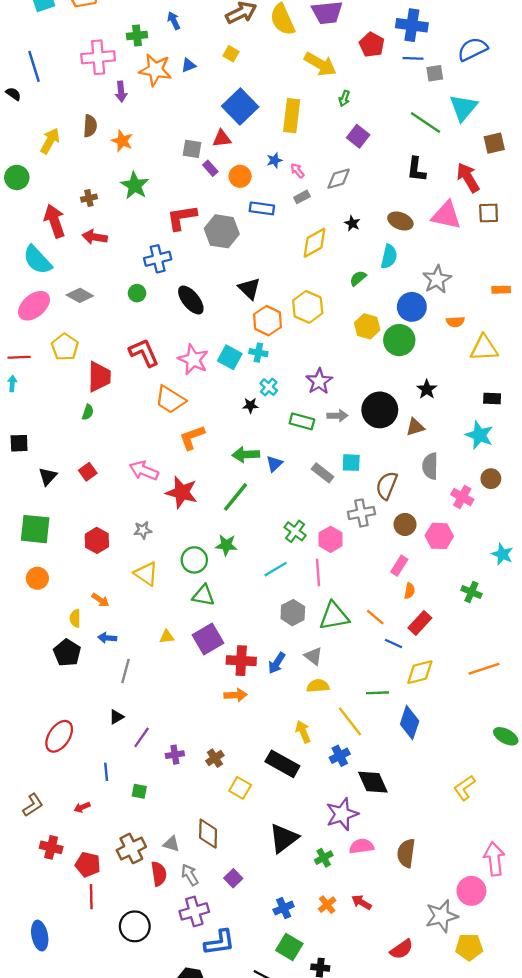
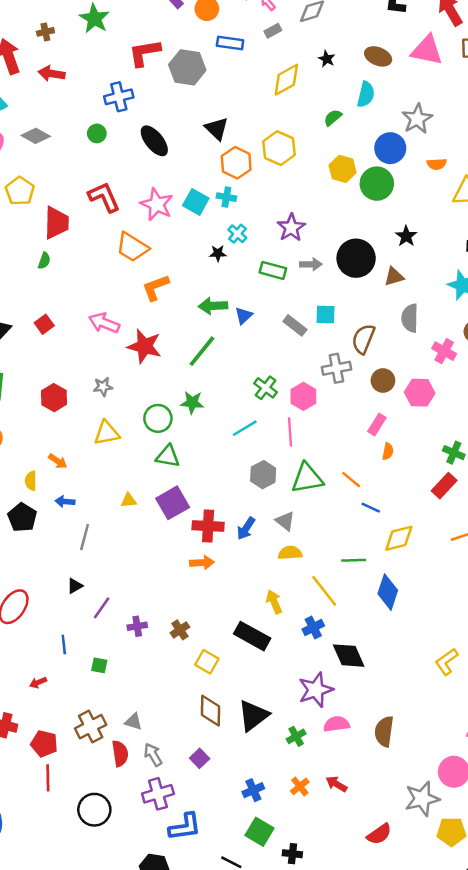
yellow triangle: (146, 574) -> (107, 433), turned -45
red rectangle: (420, 623) -> (444, 486), moved
brown diamond: (208, 834) -> (211, 711), moved

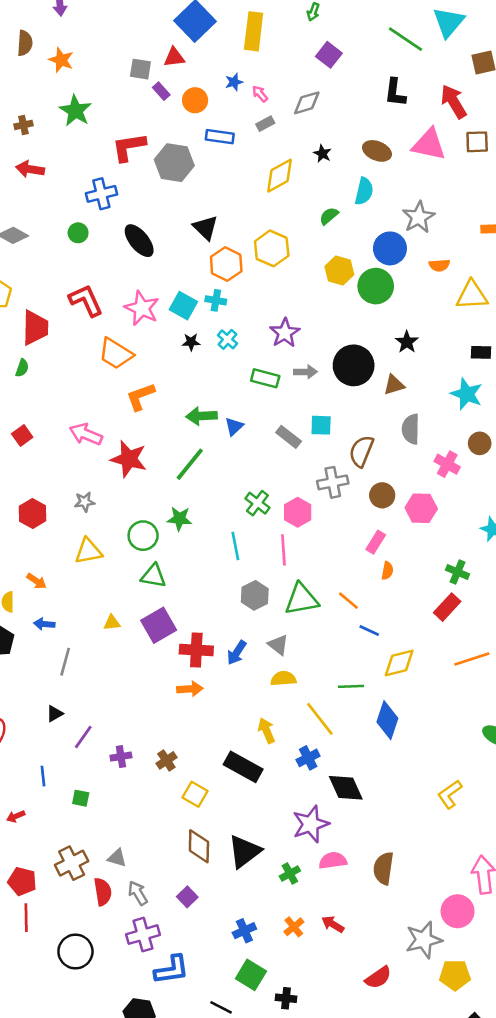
black star: (218, 253) -> (191, 342), moved
cyan line: (245, 428) -> (235, 546), turned -70

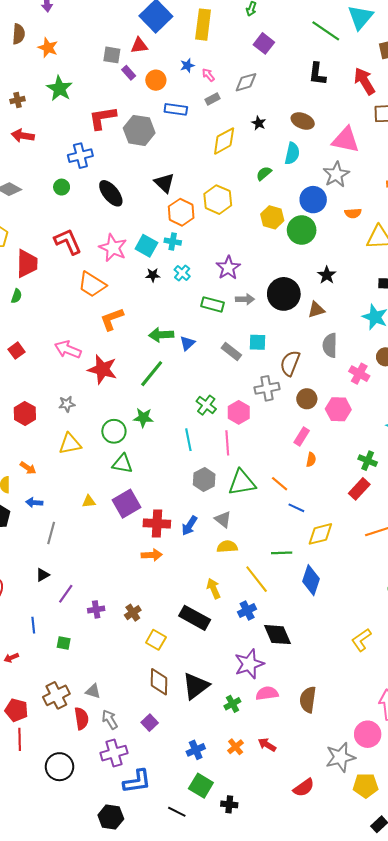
pink triangle: (429, 144) -> (346, 140), moved

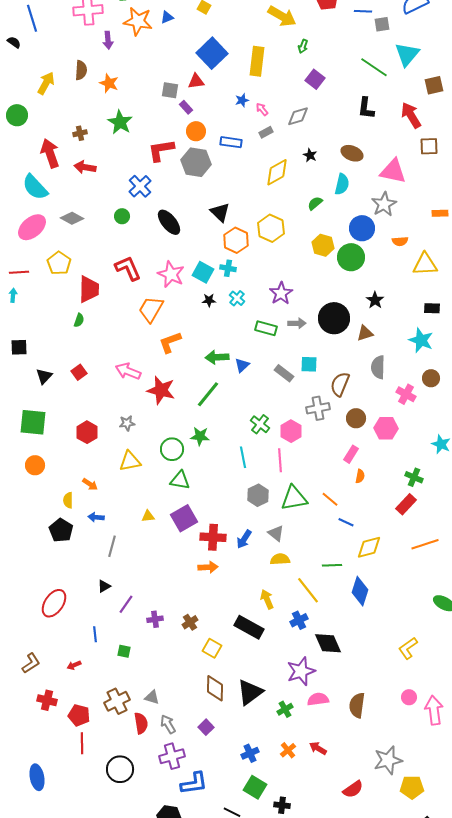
orange circle: (156, 80) -> (196, 131), moved
blue cross: (80, 156) -> (140, 186), turned -30
orange trapezoid: (92, 285) -> (151, 309), turned 88
pink circle: (368, 734) -> (409, 697), moved, size x0.6

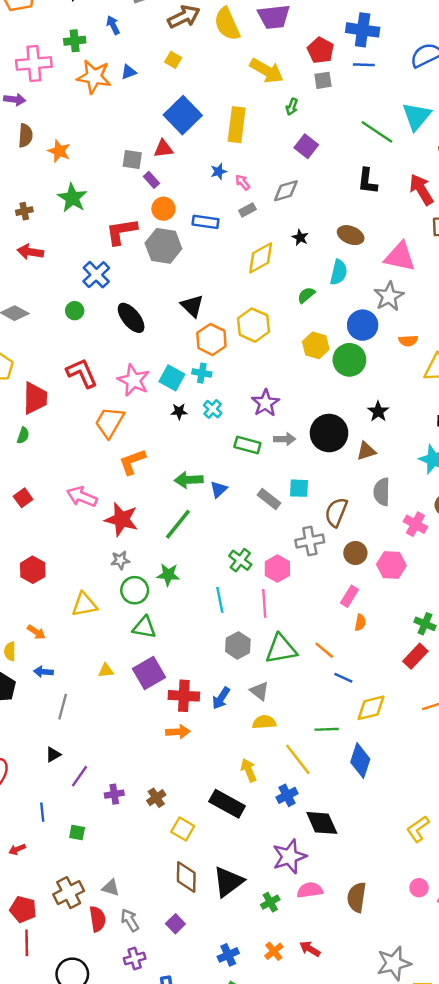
gray square: (382, 24) -> (323, 80), moved
purple arrow: (108, 40) -> (15, 100), moved, turned -78
gray star: (127, 423) -> (120, 560), moved
purple cross: (172, 756) -> (135, 959), size x0.7

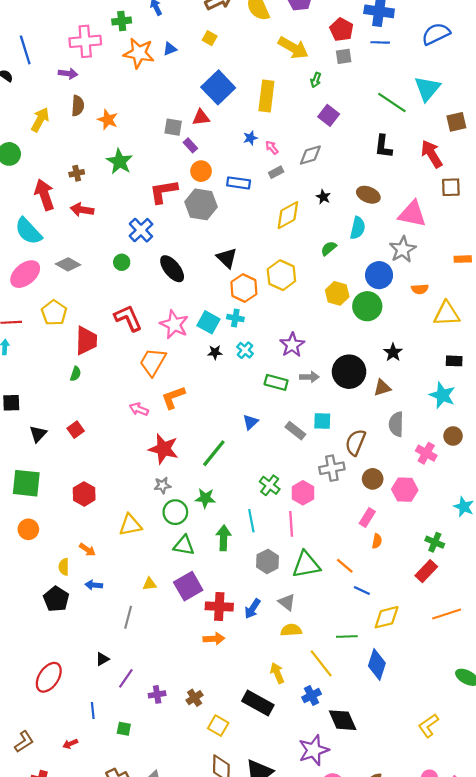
green arrow: (189, 480) -> (224, 538), moved, turned 95
pink arrow: (82, 497) -> (139, 409), moved, size x0.7
gray line: (63, 707) -> (128, 617), moved

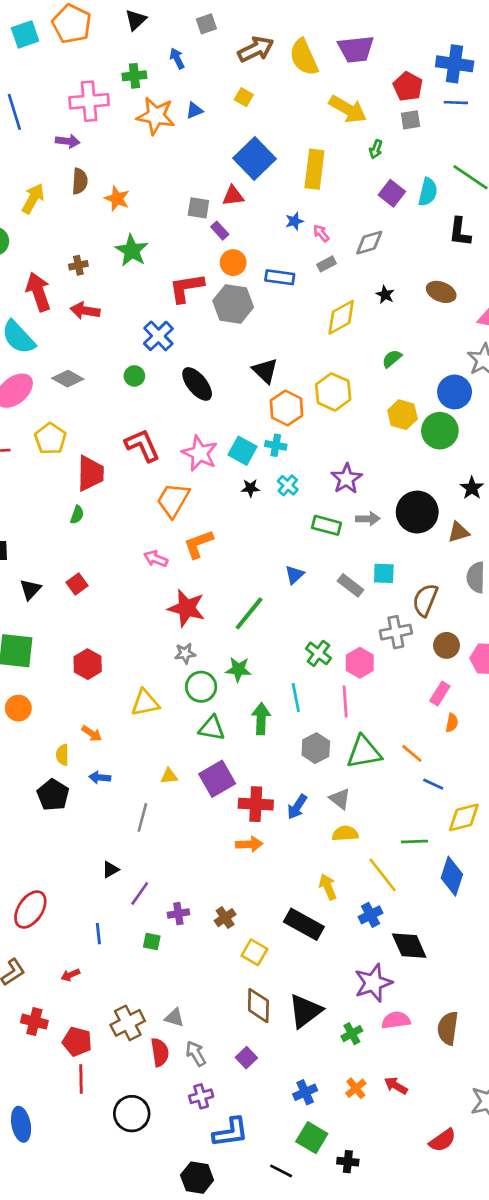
cyan semicircle: (358, 228) -> (428, 192), moved
red ellipse: (49, 677) -> (30, 910), moved
green square: (124, 729) -> (152, 942), moved

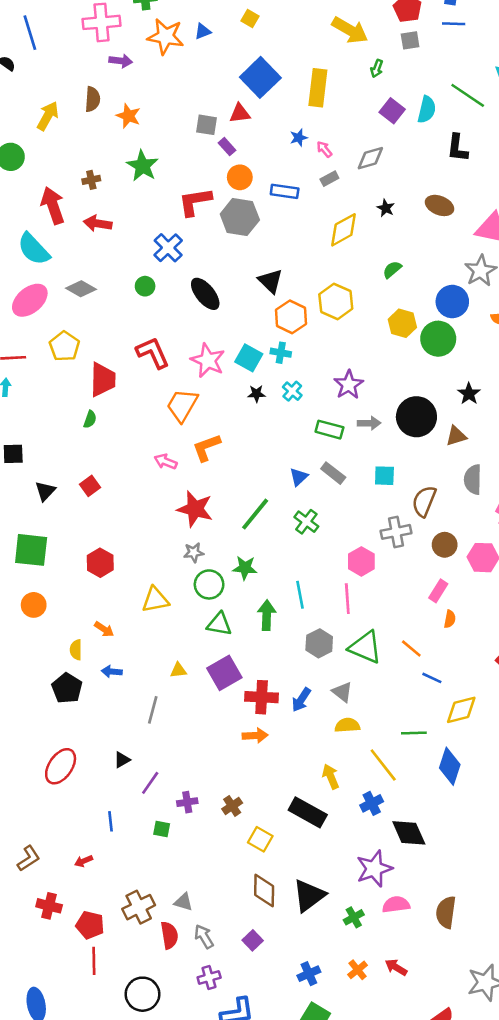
purple arrow: (68, 141) -> (121, 61), moved
gray rectangle: (350, 585) -> (333, 473), moved
green cross: (318, 653) -> (306, 522), moved
green triangle: (364, 752) -> (365, 647), turned 33
red ellipse: (30, 910) -> (61, 766), moved

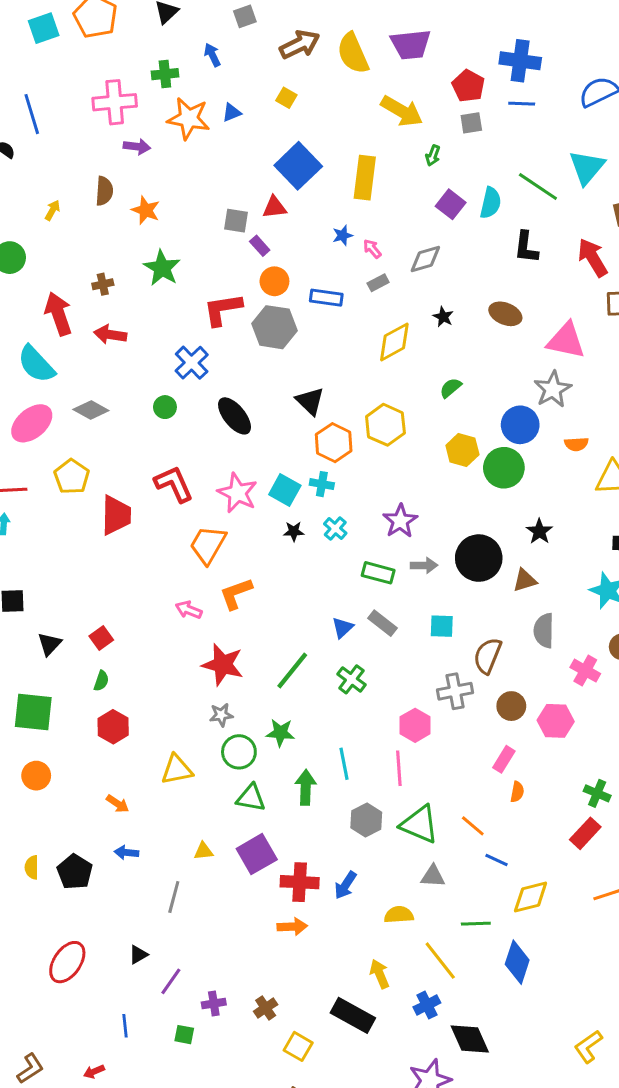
yellow arrow: (48, 116) -> (52, 210), size x0.6
green semicircle: (90, 419) -> (101, 681), moved
yellow semicircle: (76, 650) -> (32, 867), moved
gray triangle: (342, 692) -> (433, 876), moved, turned -35

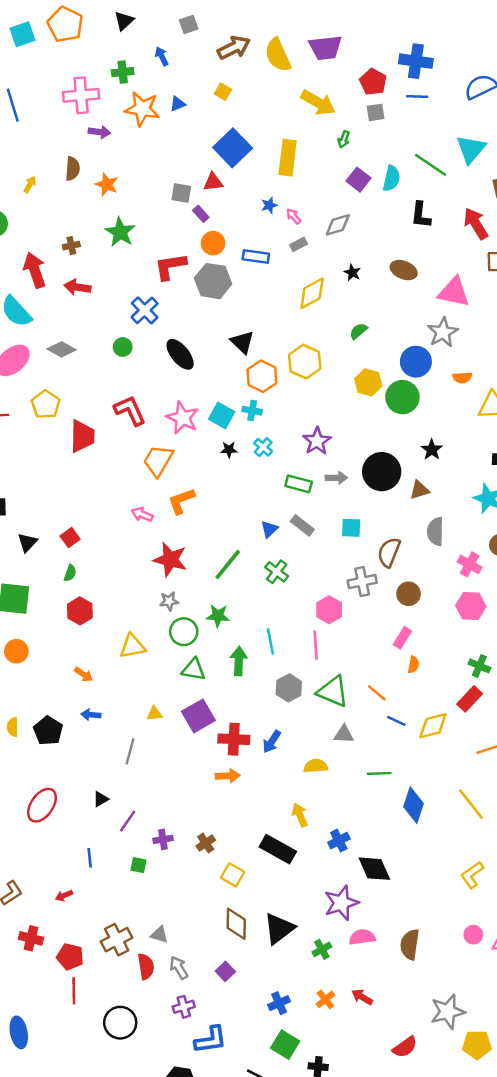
pink hexagon: (556, 721) -> (471, 606), moved
yellow diamond: (531, 897) -> (433, 726), moved
yellow line: (440, 961) -> (471, 804), moved

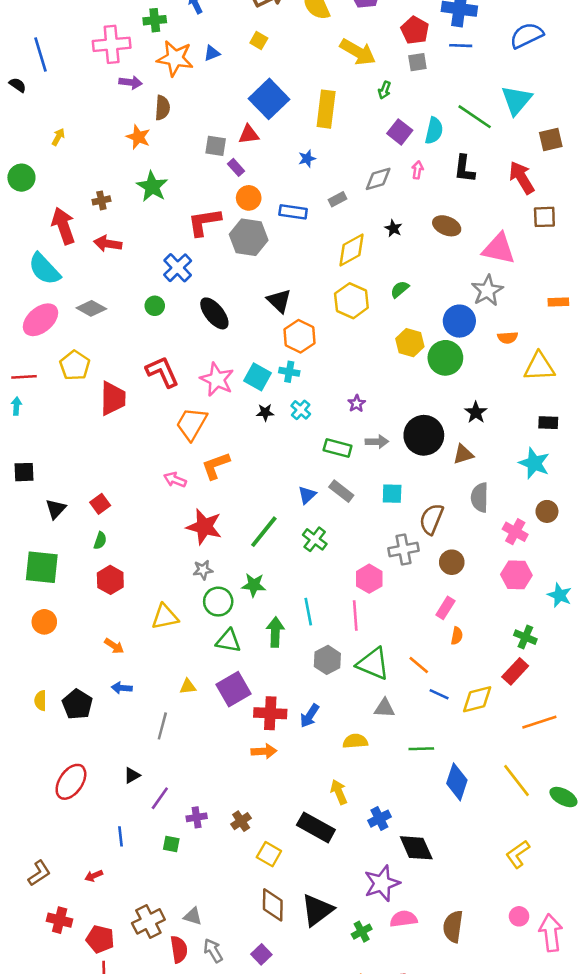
brown semicircle: (73, 169) -> (162, 108), moved
pink arrow: (294, 216) -> (417, 170), moved, turned 49
yellow hexagon: (305, 362) -> (351, 301), moved
purple star: (317, 441) -> (357, 404), size x0.6

